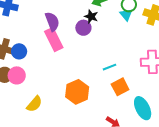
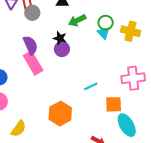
black star: (91, 17) -> (60, 38), moved
orange square: (120, 87) -> (114, 104), moved, turned 30

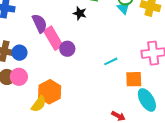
purple semicircle: (30, 45) -> (40, 23), moved
purple circle: (62, 49) -> (67, 49), moved
orange hexagon: (60, 114) -> (50, 92), moved

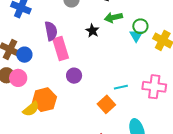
purple circle: (67, 49) -> (74, 76), moved
cyan line: (111, 61) -> (121, 87), moved
orange square: (134, 79) -> (106, 104), moved, turned 36

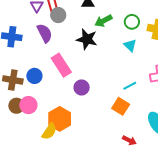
purple semicircle: (51, 31) -> (45, 33), moved
black star: (92, 31) -> (87, 39), size x1.5
cyan triangle: (136, 36) -> (130, 45), moved
blue circle: (24, 55) -> (34, 76), moved

